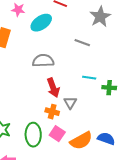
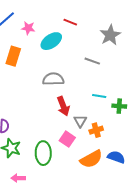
orange cross: (52, 112) -> (96, 130), moved, turned -32
pink square: (57, 134) -> (67, 139), moved

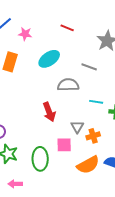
cyan ellipse: (51, 41) -> (49, 59), moved
gray semicircle: (53, 79) -> (68, 85), moved
red arrow: (63, 106) -> (49, 112), moved
pink square: (67, 139) -> (64, 145), turned -35

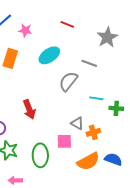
gray semicircle: (68, 85) -> (68, 81), turned -50
red arrow: (49, 112) -> (29, 109), moved
gray triangle: (77, 127) -> (77, 123), turned -32

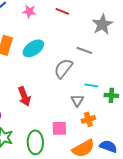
pink star: (25, 30) -> (29, 11), moved
cyan ellipse: (49, 55) -> (33, 48), moved
gray triangle: (77, 123) -> (77, 100), moved, turned 32

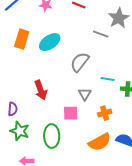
gray line: (84, 50) -> (101, 34), moved
gray triangle: (77, 100) -> (85, 94), moved
pink square: (59, 128) -> (71, 113), moved

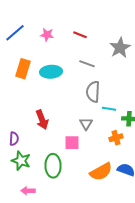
gray line: (101, 34) -> (87, 64), moved
cyan ellipse: (50, 42) -> (51, 72), turned 30
gray semicircle: (80, 62) -> (93, 92), moved, turned -35
orange cross: (105, 113) -> (116, 138), moved

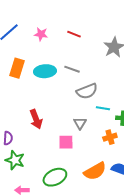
gray line: (87, 64) -> (72, 69), moved
gray semicircle: (93, 92) -> (87, 91), turned -115
green ellipse: (53, 166) -> (55, 177), moved, turned 65

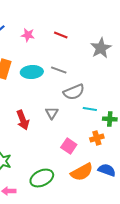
gray triangle: (80, 123) -> (52, 113), moved
pink square: (66, 142) -> (69, 146), moved, turned 35

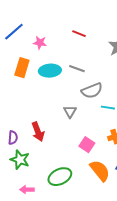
pink star: (28, 35) -> (40, 43), moved
red arrow: (23, 120) -> (38, 132), moved
orange semicircle: (82, 172) -> (100, 171), turned -100

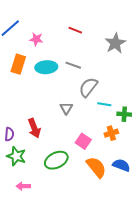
gray semicircle: (92, 91) -> (88, 87), turned 150
green ellipse: (60, 177) -> (56, 160), moved

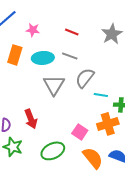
red line: (75, 30) -> (72, 32), moved
gray triangle: (66, 108) -> (54, 85), moved, size x1.6
orange cross: (111, 133) -> (108, 124), size x1.5

